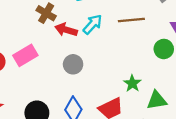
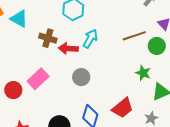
brown line: (131, 20) -> (134, 36), moved
green star: (132, 83) -> (143, 73), moved

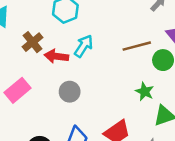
brown cross: (48, 38) -> (32, 42), turned 30

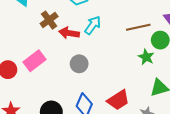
green star: (145, 92) -> (146, 57), moved

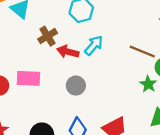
brown line: (138, 27) -> (142, 52), turned 30
pink rectangle: (35, 61) -> (28, 78), turned 35

